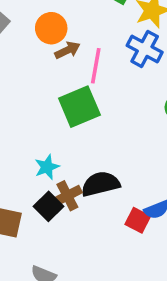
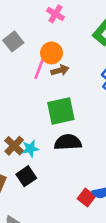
pink line: (96, 66) -> (40, 67), moved
black semicircle: (100, 184) -> (68, 142), moved
brown cross: (67, 196) -> (14, 146), moved, turned -30

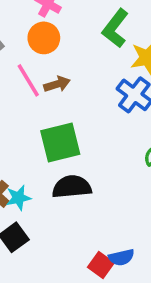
orange circle: (52, 53) -> (44, 38), moved
pink line: (40, 67) -> (28, 80), turned -50

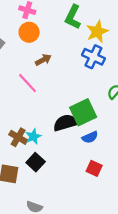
pink line: (28, 80) -> (27, 83), moved
green square: (60, 142) -> (83, 112), moved
blue semicircle: (121, 257) -> (90, 137), moved

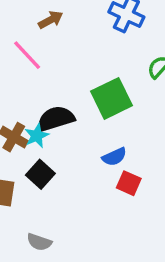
black semicircle: (66, 123) -> (56, 119), moved
blue semicircle: (90, 137) -> (114, 157), moved

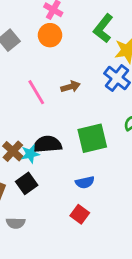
brown arrow: (51, 20) -> (70, 87), moved
red square: (129, 183) -> (80, 214), moved
gray semicircle: (39, 242) -> (16, 223), moved, turned -30

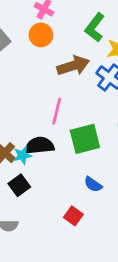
brown arrow: (70, 87) -> (73, 66), moved, size x1.6
pink line: (36, 92) -> (57, 111), moved, turned 45
blue semicircle: (85, 182) -> (93, 184), moved, turned 48

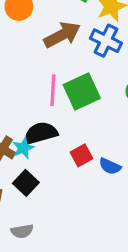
green square: (85, 139) -> (82, 91), moved
red square: (73, 216) -> (82, 155), moved, turned 36

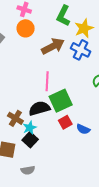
green square: (82, 91) -> (61, 101), moved
cyan star: (23, 148) -> (30, 128), moved

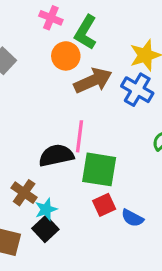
green L-shape: (63, 16) -> (86, 32), moved
orange circle: (26, 28) -> (66, 56), moved
green square: (61, 101) -> (99, 169), turned 30
black semicircle: (39, 108) -> (56, 155), moved

